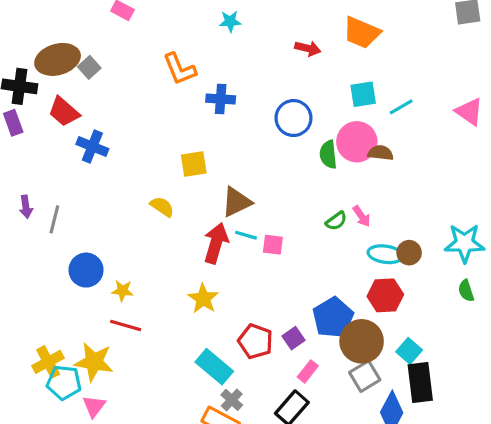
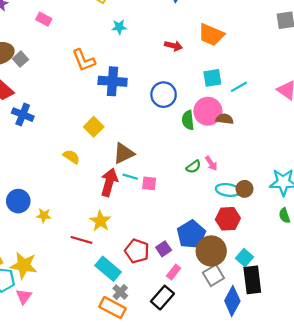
blue cross: (221, 99) -> (113, 81), size x1.4
yellow square: (194, 164) -> (94, 127), turned -36
red line: (126, 325) -> (81, 240), moved

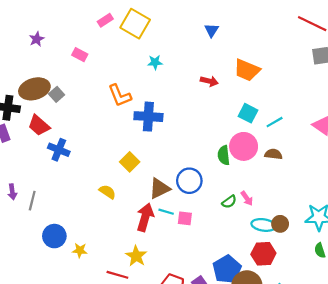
cyan square: (212, 78) -> (248, 113), turned 36
blue circle: (164, 95) -> (189, 181), moved
brown semicircle: (225, 119) -> (273, 154), moved

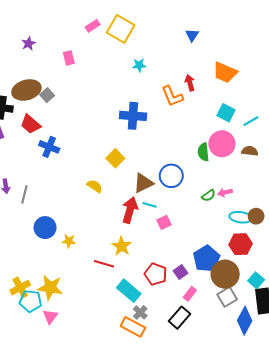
pink rectangle: (80, 55) -> (69, 58), turned 48
red arrow: (209, 81) -> (190, 83), turned -119
orange L-shape: (120, 96) -> (172, 96), moved
pink arrow: (247, 198) -> (225, 192), turned 112
pink square: (185, 218) -> (164, 222), moved, turned -32

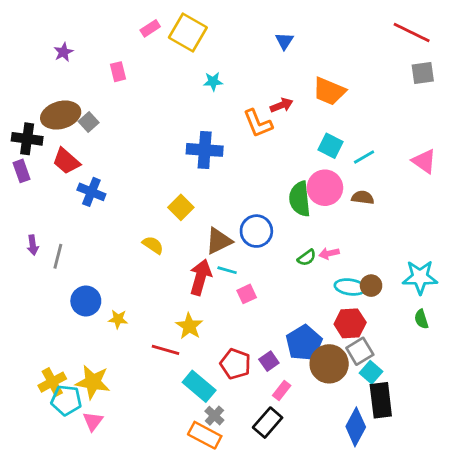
red arrow: (190, 83) -> (282, 105), turned 84
green semicircle: (203, 152) -> (300, 199), size x1.4
gray square: (227, 297) -> (360, 351), moved

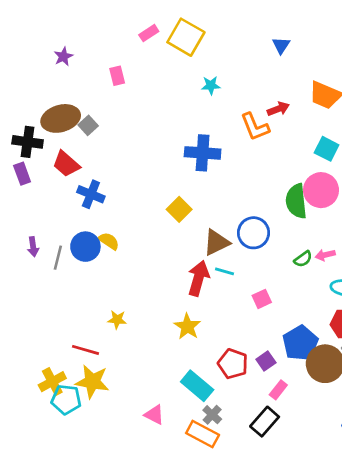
yellow semicircle: (153, 245) -> (109, 241), moved
pink square: (247, 294) -> (262, 299), moved
blue circle: (86, 301) -> (85, 247), moved
red line: (166, 350) -> (85, 350), moved
pink triangle: (93, 421) -> (154, 415), moved, turned -40

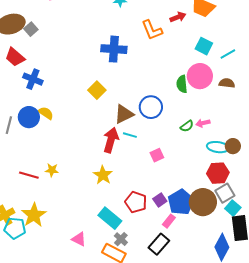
red arrow: (278, 109) -> (178, 17), moved
green semicircle: (296, 201) -> (182, 84), size x0.7
blue pentagon: (300, 343) -> (181, 202), moved
red line: (85, 350) -> (29, 175), moved
yellow star: (92, 382) -> (34, 215), turned 30

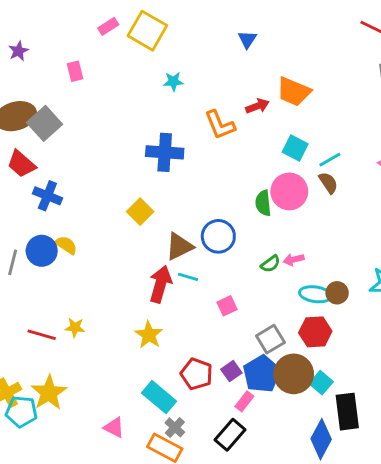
gray square: (31, 29) -> (45, 123), size x1.6
brown semicircle: (227, 83) -> (328, 183), moved, turned 49
gray square: (225, 193) -> (270, 339), moved
cyan square: (233, 208) -> (321, 383), moved

